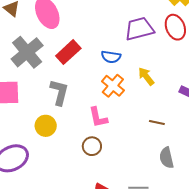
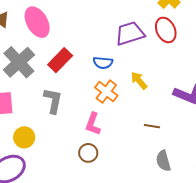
pink L-shape: (98, 117) -> (93, 124), turned 35
yellow circle: (46, 126) -> (24, 137), moved

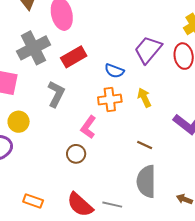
purple trapezoid: (130, 33) -> (148, 50), turned -48
orange cross: (106, 92) -> (110, 99), turned 30
gray semicircle: (163, 161) -> (146, 181), size x1.5

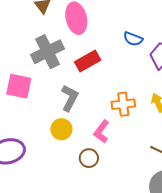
blue semicircle: (114, 71) -> (133, 39), moved
yellow circle: (19, 122) -> (61, 129), moved

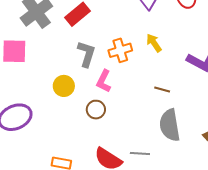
gray L-shape: (70, 98) -> (86, 54), moved

